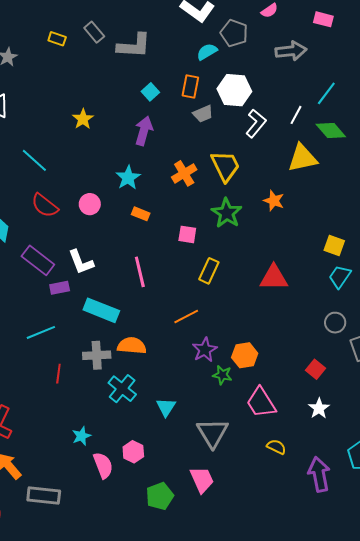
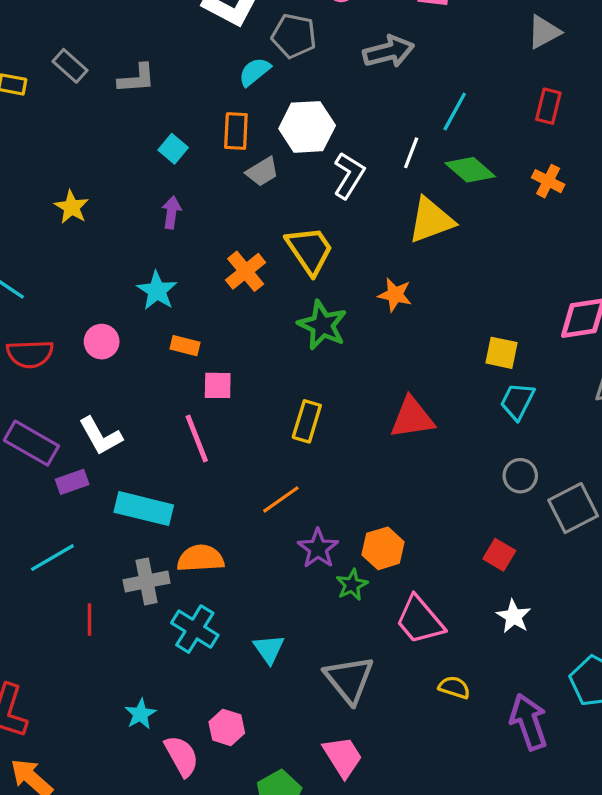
gray L-shape: (134, 46) -> (137, 79), size x0.7
purple arrow: (144, 131) -> (171, 212), size x0.7
red semicircle: (45, 205) -> (30, 354), turned -32
pink square: (187, 234) -> (218, 385), moved
green star: (222, 375) -> (352, 585), turned -30

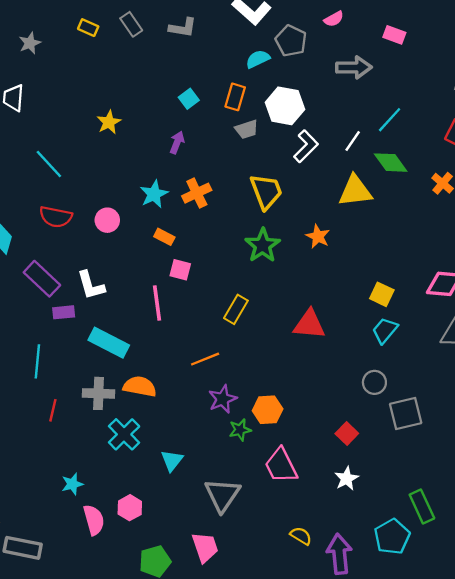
gray L-shape: (137, 79) -> (183, 28), moved
orange cross: (246, 271) -> (197, 193), moved
cyan line: (52, 558) -> (37, 361), turned -68
yellow semicircle: (454, 687) -> (301, 536), moved

